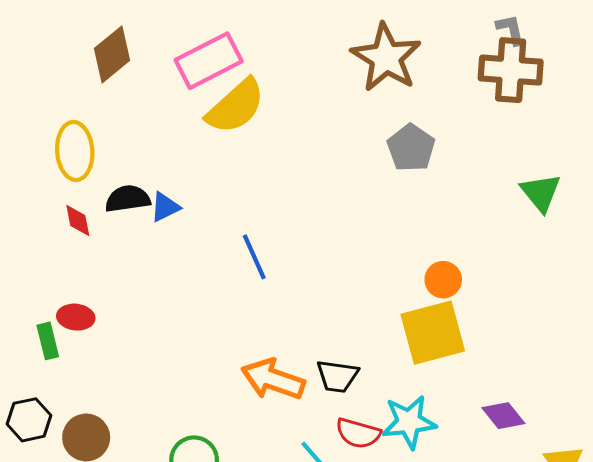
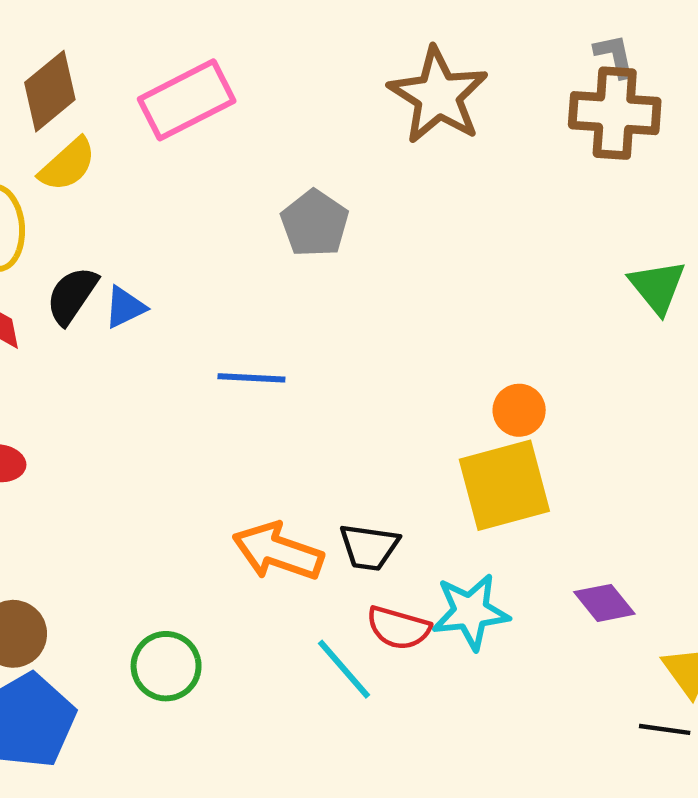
yellow semicircle: (236, 106) -> (68, 165), moved, size x0.7
gray pentagon: (411, 148) -> (315, 223), moved
black semicircle: (128, 199) -> (72, 296), turned -48
blue line: (254, 257) -> (251, 378), turned -63

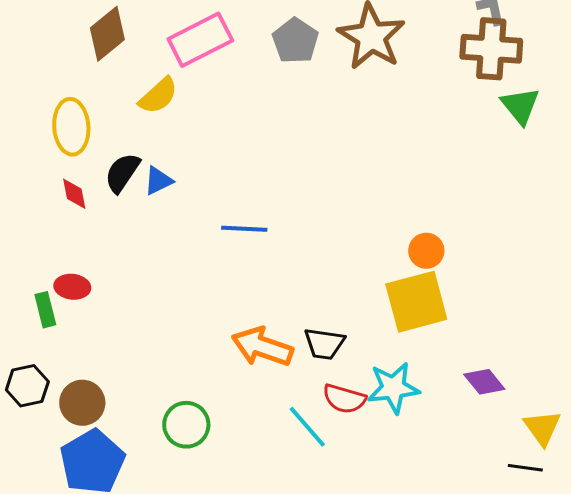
yellow semicircle: (68, 165) -> (158, 96), moved
gray pentagon: (315, 223) -> (295, 41), moved
green triangle: (657, 287) -> (520, 106), moved

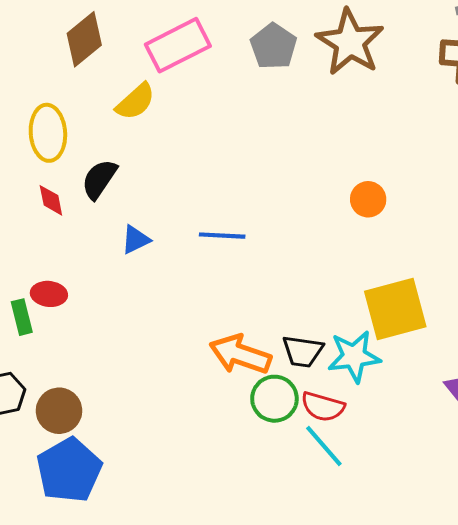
blue triangle: (158, 181) -> (136, 240), moved
orange circle: (426, 251) -> (368, 199), moved
cyan star: (393, 388) -> (354, 356), moved
green circle: (186, 425) -> (274, 399), moved
cyan line: (307, 427) -> (324, 446), moved

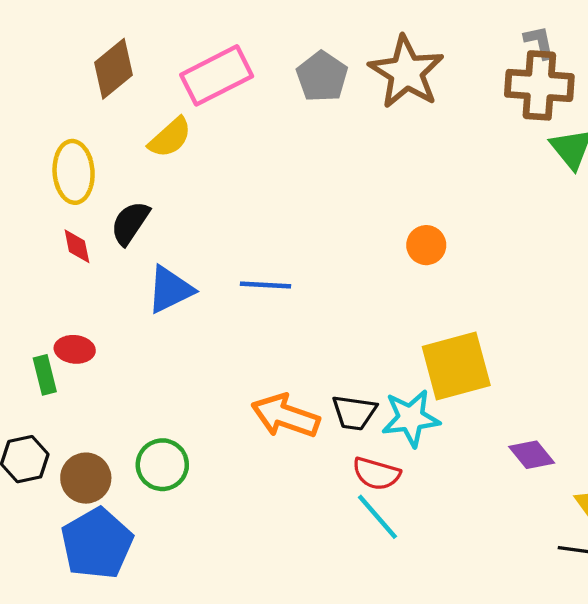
blue triangle: (136, 240) -> (170, 289), size x1.5
green circle: (274, 399) -> (162, 465), moved

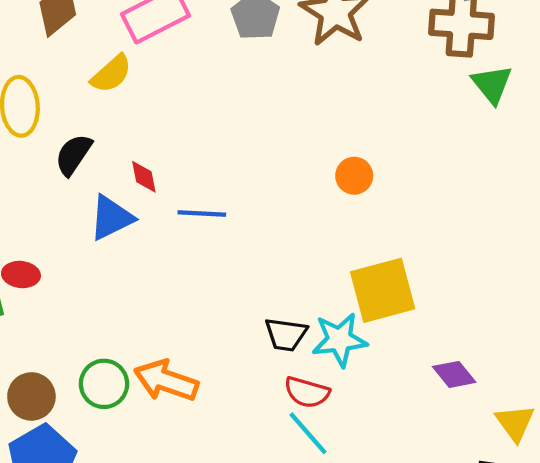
red diamond: (77, 246) -> (144, 177), moved
orange arrow: (285, 416) -> (166, 381), moved

